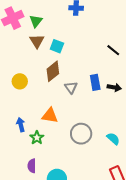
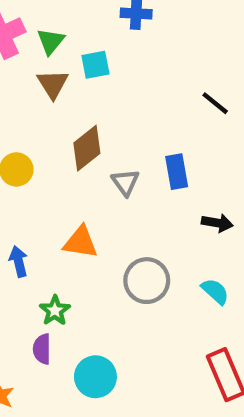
cyan square: (57, 46) -> (95, 65), moved, turned -32
black arrow: (114, 87) -> (217, 223), moved
green star: (37, 138) -> (55, 311), moved

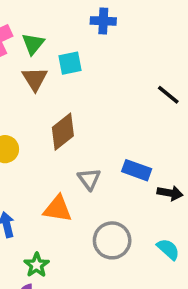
blue rectangle: (177, 172) -> (137, 170), moved, turned -60
gray triangle: (125, 182) -> (89, 179), moved

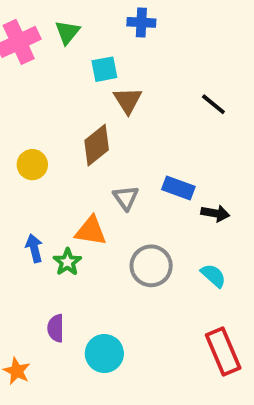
green triangle: (33, 44) -> (67, 32), moved
brown triangle: (35, 79) -> (128, 100), moved
green star: (37, 265) -> (67, 262), moved

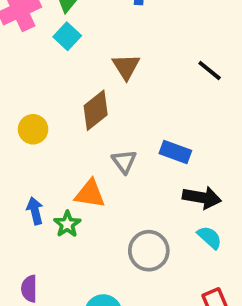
cyan square: (104, 69) -> (67, 36), moved, turned -36
black arrow: (215, 213) -> (202, 198), moved, size x1.4
gray circle: (151, 266) -> (149, 251), moved
purple semicircle: (56, 328) -> (29, 289), moved

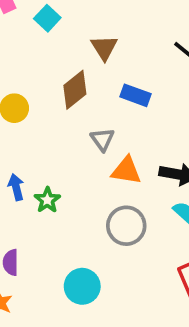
blue rectangle: (175, 152) -> (135, 95), moved
orange triangle: (90, 194) -> (126, 171), moved

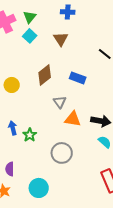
brown triangle: (104, 48) -> (61, 39), moved
gray circle: (126, 226) -> (62, 153), moved
cyan circle: (82, 286) -> (39, 188), moved

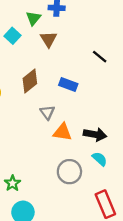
green triangle: (30, 17) -> (33, 18), moved
green star: (30, 135) -> (13, 183), moved
gray circle: (62, 153) -> (69, 172), moved

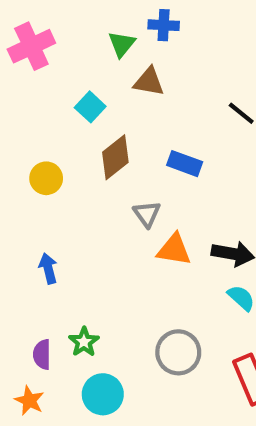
cyan square: (13, 36) -> (90, 107), moved
brown triangle: (49, 39) -> (149, 82), turned -48
gray circle: (69, 172) -> (178, 352), moved

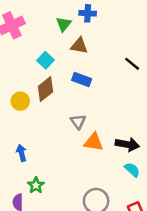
brown diamond: (115, 157) -> (46, 89), moved
blue rectangle: (185, 164) -> (82, 79), moved
green star: (84, 342) -> (36, 185), moved

